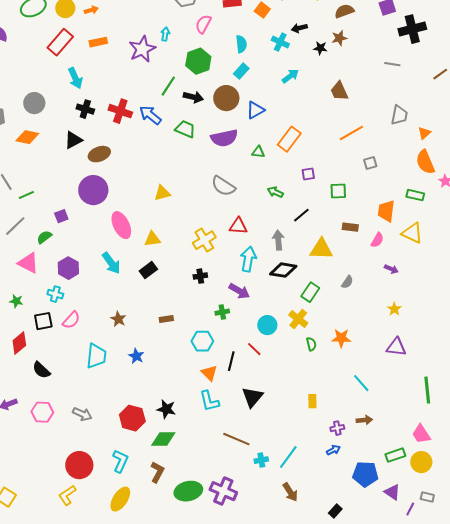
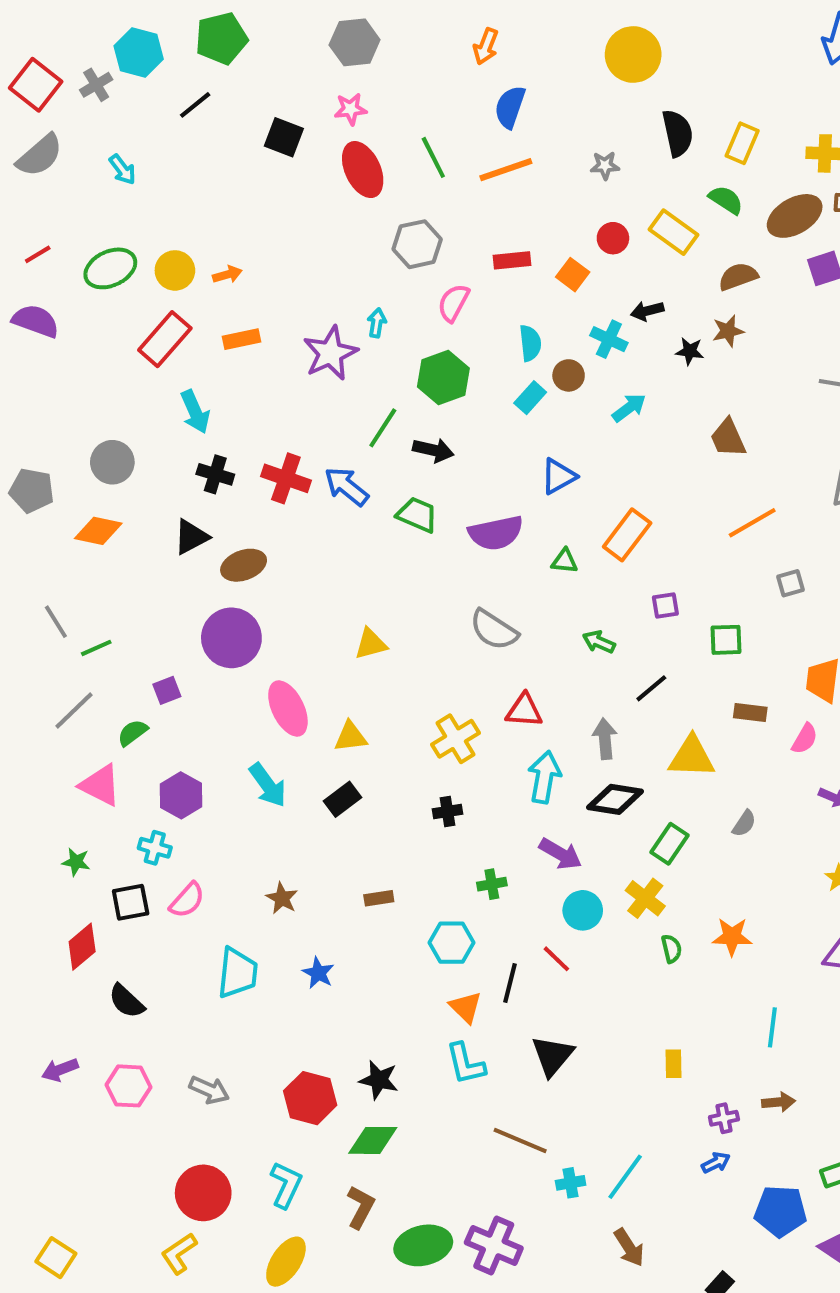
brown circle: (226, 98) -> (569, 375), moved, size x0.6
purple arrow: (239, 291) -> (560, 854), moved
cyan line: (361, 383) -> (772, 1027), turned 48

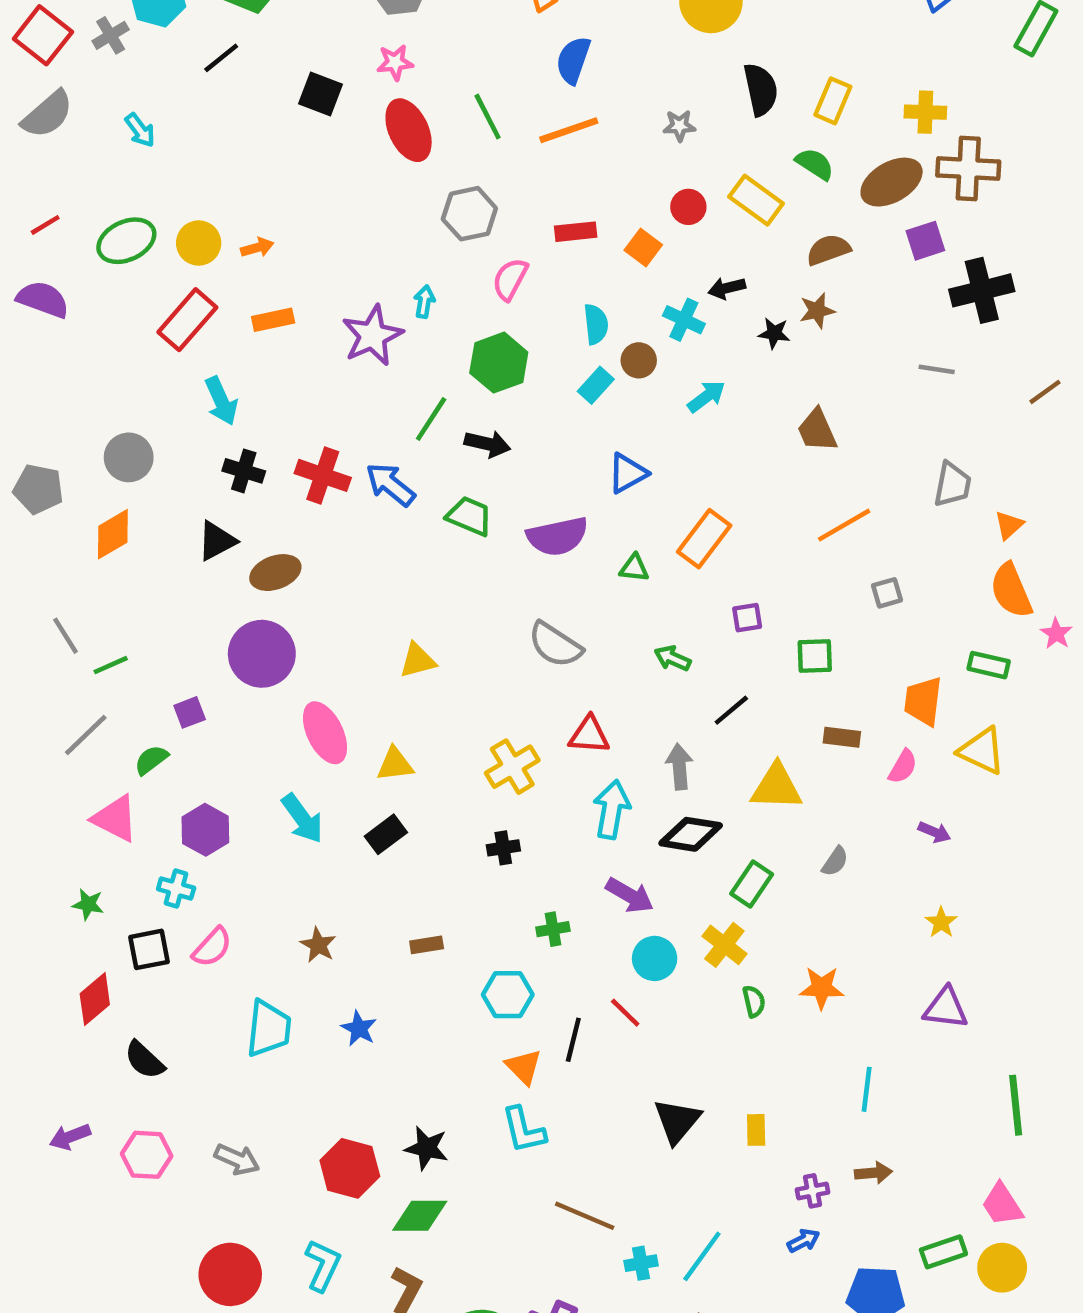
orange diamond: (98, 531) -> (113, 534), turned -42
black triangle: (552, 1056) -> (677, 1121), moved

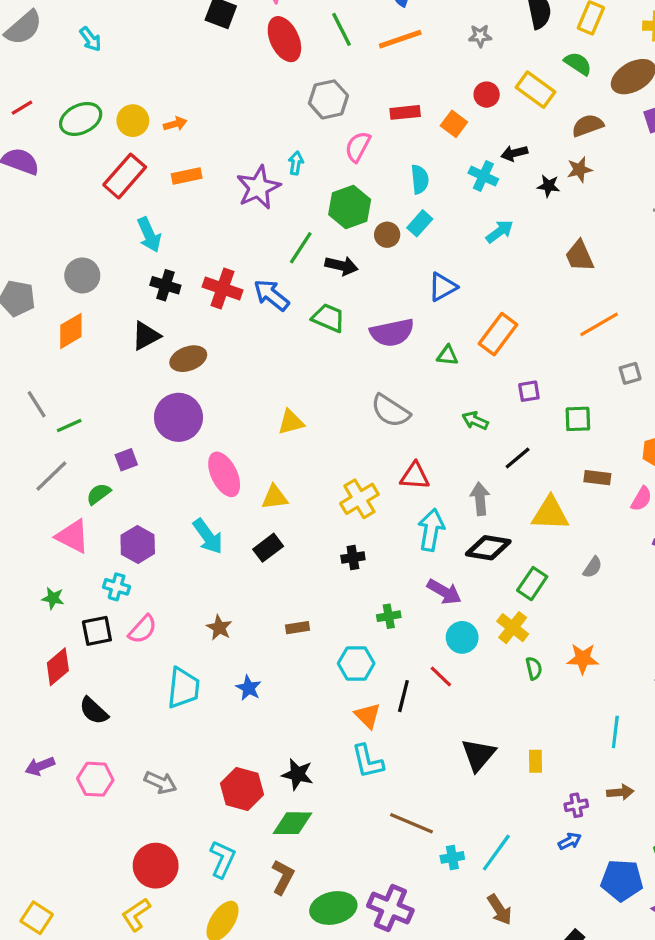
brown circle: (639, 360) -> (387, 235), moved

